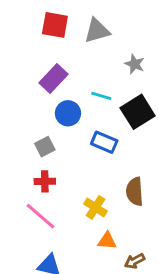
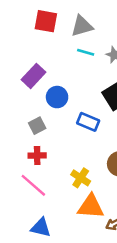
purple rectangle: (53, 79) -> (33, 76), moved
cyan line: (101, 96) -> (86, 52), moved
orange triangle: (107, 241) -> (91, 206), size x1.6

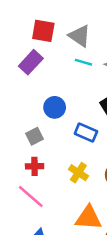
gray triangle: (82, 26) -> (80, 36), turned 50
purple rectangle: (33, 76) -> (31, 62), moved
yellow cross: (81, 178) -> (78, 173), moved

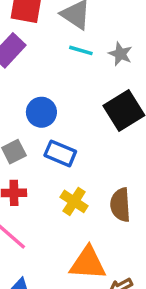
blue rectangle: (86, 132) -> (60, 153), moved

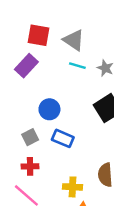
yellow cross: (74, 201) -> (72, 187), moved, turned -30

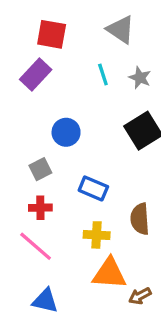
gray triangle: (74, 40) -> (121, 30), moved
cyan line: (77, 66) -> (103, 74), turned 56
blue rectangle: (63, 138) -> (93, 188), moved

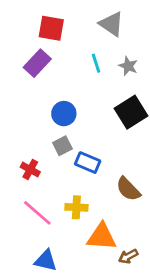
gray square: (40, 169) -> (62, 146), moved
red cross: (40, 208) -> (30, 170), moved, turned 30
brown semicircle: (140, 219) -> (128, 189), turned -40
yellow cross: (97, 235) -> (76, 207), moved

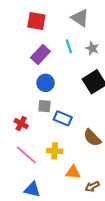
purple rectangle: (37, 63) -> (40, 54), moved
gray square: (62, 146) -> (44, 106), turned 32
orange triangle: (102, 237) -> (73, 172), size x0.7

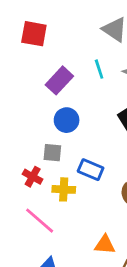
red square: (36, 21) -> (34, 34), moved
gray square: (44, 106) -> (52, 153), moved
yellow cross: (55, 151) -> (64, 189), moved

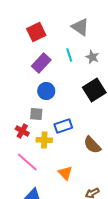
red square: (34, 34) -> (36, 32), moved, turned -36
blue rectangle: (91, 170) -> (63, 126), turned -42
orange triangle: (105, 245) -> (65, 173), moved, turned 42

